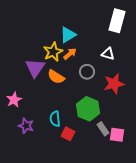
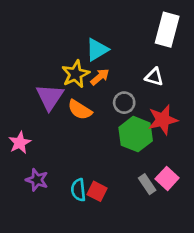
green hexagon: (88, 109) -> (136, 134), moved
cyan semicircle: (55, 119) -> (78, 190), moved
pink square: (117, 135) -> (167, 178), moved, turned 35

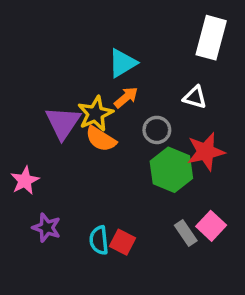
yellow star: (76, 74) -> (95, 114), moved

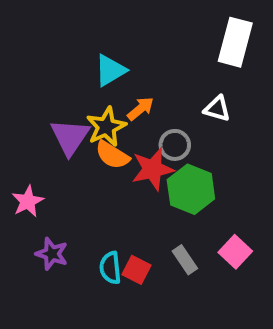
cyan triangle: (122, 63) -> (110, 70), moved
red star: (206, 152) -> (153, 169), moved
gray rectangle: (186, 233) -> (185, 260), moved

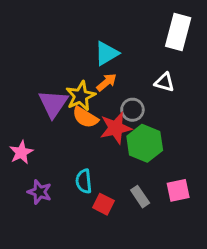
cyan triangle: (110, 70) -> (107, 53), moved
pink square: (235, 252) -> (178, 190), turned 35
cyan semicircle: (110, 268) -> (84, 181), moved

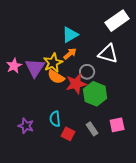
white rectangle: (178, 32) -> (117, 21), turned 40
white triangle: (164, 82) -> (108, 54), size x1.5
pink star: (21, 152) -> (14, 66), moved

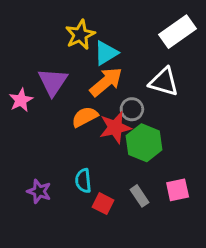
orange arrow: (70, 54) -> (106, 82), size x1.6
yellow star: (53, 63) -> (80, 35), moved
purple triangle: (35, 68) -> (53, 82), moved
orange semicircle: (56, 77) -> (85, 117), turned 120

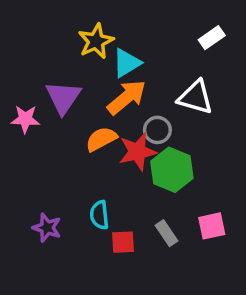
white rectangle: (178, 32) -> (212, 38), size x0.6
pink star: (21, 100) -> (25, 119), turned 30
red square: (103, 204) -> (123, 242), turned -30

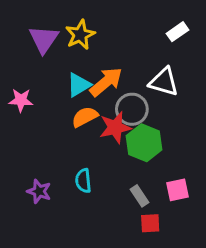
cyan triangle: (127, 63) -> (79, 85), moved
purple triangle: (63, 97) -> (44, 39), moved
gray circle: (157, 130) -> (132, 109), size x1.4
red square: (123, 242) -> (150, 223), moved

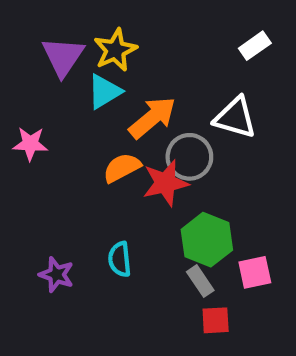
cyan triangle: (79, 85) -> (104, 91), moved
green hexagon: (144, 143) -> (207, 240), moved

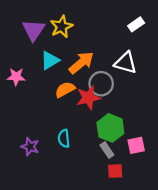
cyan triangle: (104, 91) -> (50, 60), moved

